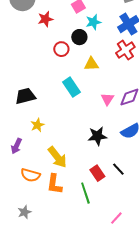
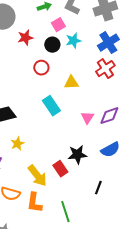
black circle: (79, 37) -> (52, 45), moved
black line: (118, 169) -> (98, 188), turned 64
red rectangle: (97, 173) -> (60, 169), moved

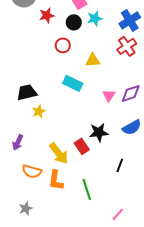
cyan rectangle: (51, 106) -> (73, 83), turned -30
yellow star: (17, 144) -> (39, 111), moved

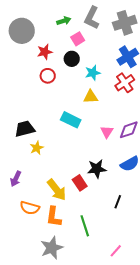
cyan star: (95, 18) -> (93, 73), moved
red circle: (63, 45) -> (48, 76), moved
gray star: (26, 208) -> (52, 248), moved, size x1.6

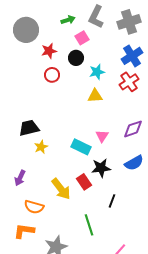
cyan rectangle: (71, 120) -> (81, 147), moved
pink triangle: (107, 132) -> (102, 136), moved
black line: (118, 202) -> (112, 201), moved
orange L-shape: (54, 217) -> (24, 231), moved, turned 90

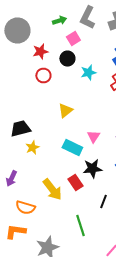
yellow triangle: (95, 96) -> (65, 110), moved, turned -35

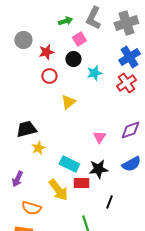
gray circle: (17, 30) -> (23, 40), moved, size x0.7
yellow triangle: (65, 110) -> (68, 102), moved
cyan rectangle: (72, 148) -> (69, 164), moved
red rectangle: (75, 182) -> (81, 183), turned -56

